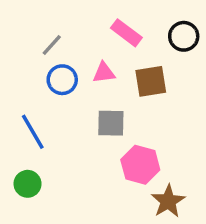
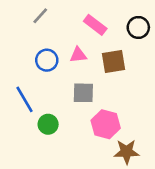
gray line: (52, 45) -> (40, 16), moved
green circle: (28, 184) -> (48, 124), moved
brown star: (168, 201) -> (127, 152), turned 30

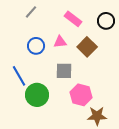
brown square: (113, 61) -> (87, 47), turned -36
green circle: (48, 124) -> (37, 95), size x1.5

